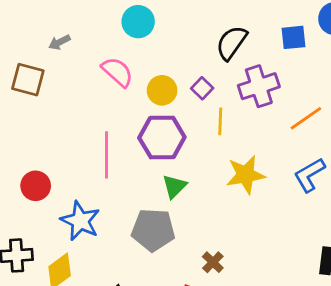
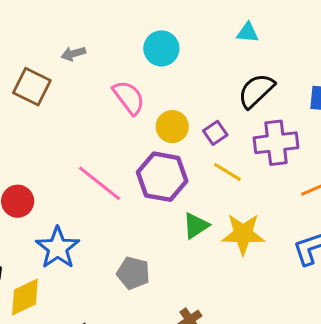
yellow line: (220, 121) -> (227, 172), turned -72
pink line: (107, 155) -> (100, 183), turned -63
green triangle: (174, 186) -> (196, 226), moved
gray pentagon: (153, 230) -> (133, 273), size x0.7

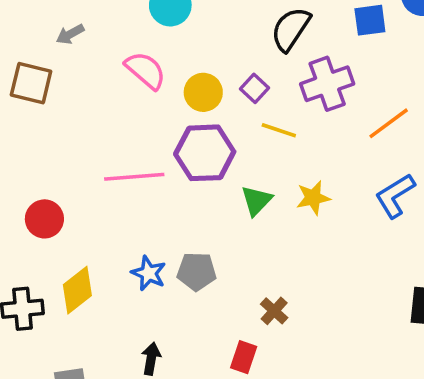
pink line: (100, 183) -> (134, 177), turned -30
yellow star: (243, 234) -> (313, 198), size x0.7
blue star: (58, 248) -> (149, 273), moved, size x0.7
yellow diamond: (25, 297) -> (77, 290), moved

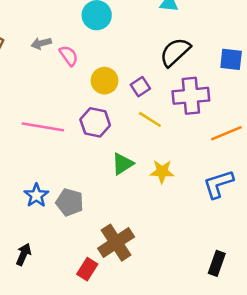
gray arrow: (70, 34) -> (41, 43), moved
pink semicircle: (145, 70) -> (69, 56), size x0.7
purple hexagon: (205, 153) -> (95, 122), size x0.7
brown cross: (274, 311) -> (116, 243), size x1.8

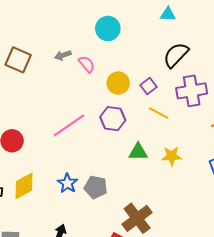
pink line: (43, 127) -> (69, 125), turned -40
green triangle: (123, 164) -> (138, 152), turned 36

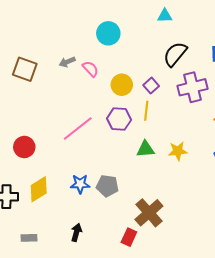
yellow line: (159, 113) -> (146, 111), moved, turned 72
blue star: (67, 183) -> (80, 184), turned -30

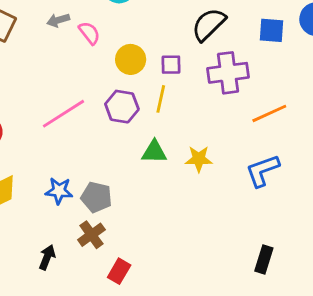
purple square: (151, 86) -> (171, 65), turned 35
brown cross: (149, 213) -> (91, 235), moved, size x0.7

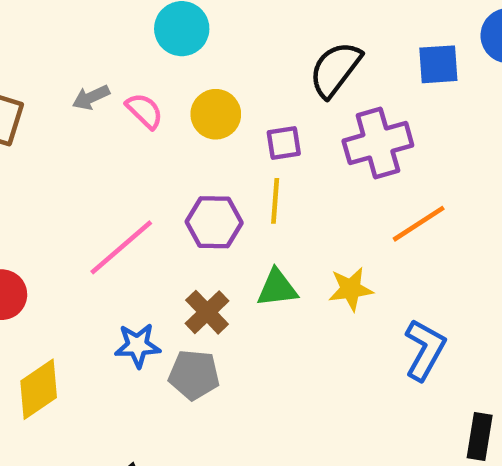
yellow circle: (131, 59) -> (216, 114), moved
orange line: (269, 113) -> (419, 224), moved
blue L-shape: (262, 171) -> (425, 350), moved, turned 147
blue star: (59, 191) -> (138, 345), moved
brown cross: (91, 235) -> (207, 312), moved

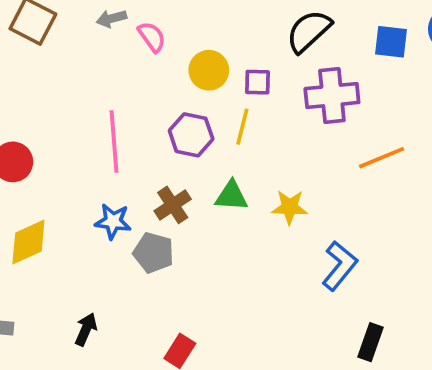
yellow circle: (216, 114) -> (209, 70), moved
orange line: (419, 224) -> (381, 158), moved
pink line: (121, 247) -> (114, 142), turned -64

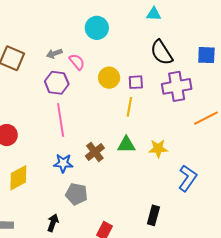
black semicircle: (309, 31) -> (162, 53), turned -76
purple hexagon: (191, 135) -> (57, 83), moved
gray pentagon: (154, 253) -> (77, 194), moved
black rectangle: (371, 342) -> (153, 215), moved

